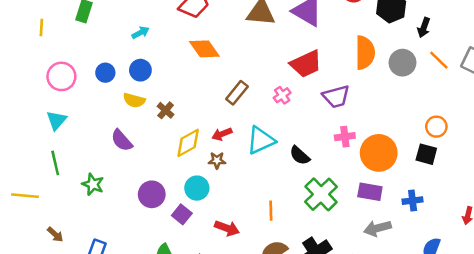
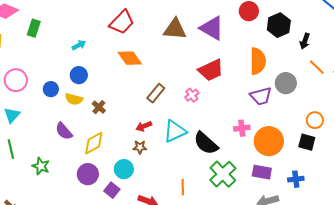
gray circle: (403, 63) -> (286, 83), moved
blue circle: (105, 73) -> (51, 89), moved
purple trapezoid: (336, 97) -> (261, 96), moved
yellow diamond: (188, 143) -> (94, 143), moved
black semicircle: (300, 155) -> (206, 143), size x1.5

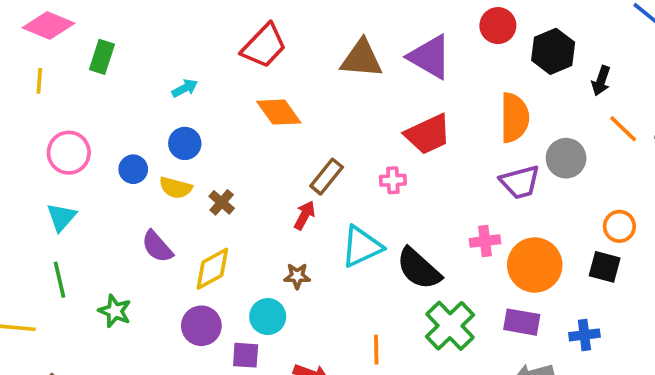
pink cross: (192, 95) -> (393, 180), turned 32
red arrow: (144, 126) -> (304, 215), moved, turned 140
purple square: (112, 190) -> (246, 355), turned -35

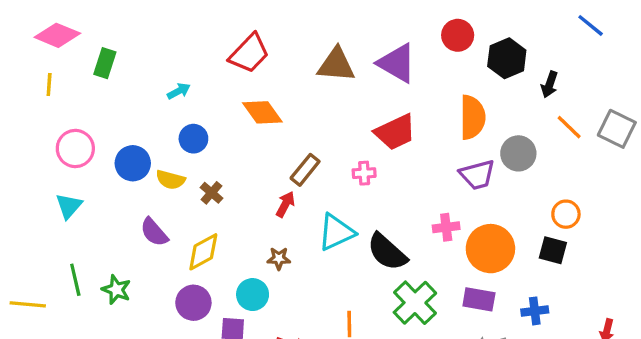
blue circle: (185, 143) -> (193, 139), moved
blue circle: (133, 169) -> (133, 163), size x1.4
green line: (60, 280) -> (75, 280), moved

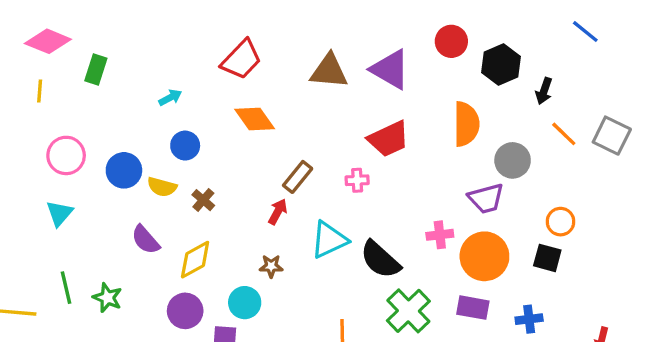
purple trapezoid: (477, 175) -> (486, 198), moved

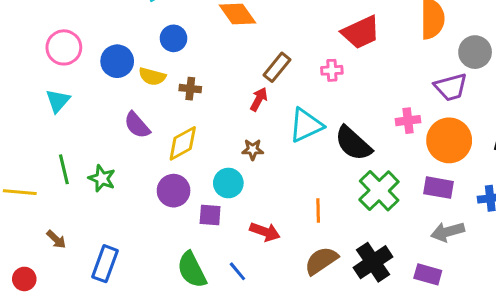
brown cross: (203, 200) -> (190, 89), turned -35

